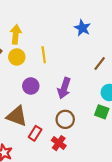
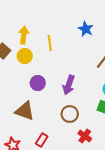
yellow line: (44, 55) -> (50, 43), moved
red rectangle: (35, 133) -> (42, 140), moved
red cross: (59, 143) -> (85, 136), moved

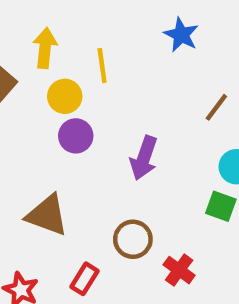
yellow circle: (25, 56) -> (65, 96), moved
purple circle: (38, 83) -> (76, 136), moved
brown circle: (70, 114) -> (133, 239), moved

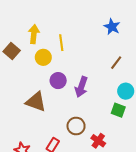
blue star: (181, 35) -> (112, 27), moved
purple circle: (76, 136) -> (58, 81), moved
brown triangle: (47, 215) -> (36, 102), moved

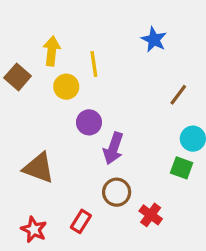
blue star: (112, 27) -> (154, 40), moved
purple arrow: (81, 87) -> (113, 148), moved
brown triangle: (36, 102) -> (39, 168), moved

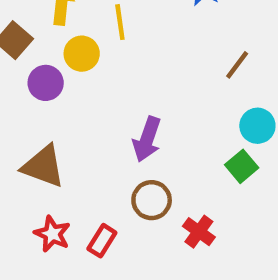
purple circle: (89, 122) -> (46, 83), moved
green square: (182, 168) -> (242, 166), turned 30
red star: (34, 230) -> (52, 234), moved

